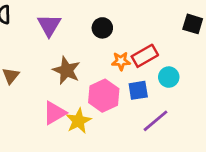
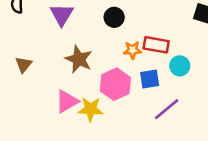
red rectangle: (145, 56) -> (156, 45), turned 40
yellow star: (78, 121) -> (91, 109), turned 30

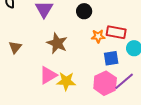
pink hexagon: (115, 84) -> (105, 83), moved

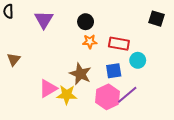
orange star: (98, 36) -> (90, 42), moved
brown star: (57, 43) -> (80, 74), moved

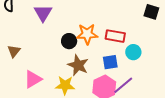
black circle: (86, 22) -> (69, 41), moved
orange star: (90, 42) -> (87, 34), size x1.5
pink triangle: (48, 88) -> (33, 79), moved

